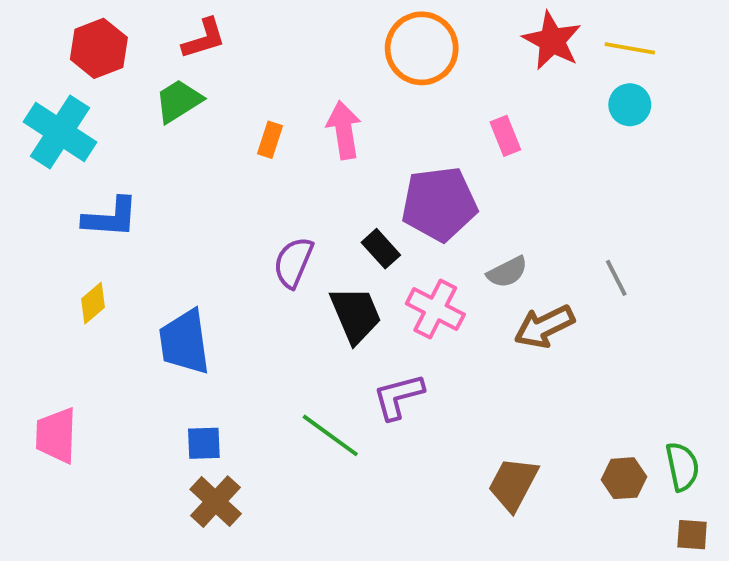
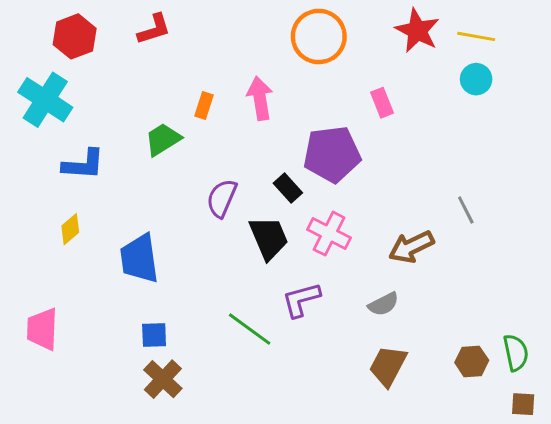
green trapezoid: (179, 101) -> (163, 139), moved
gray semicircle: (507, 272) -> (383, 304), moved

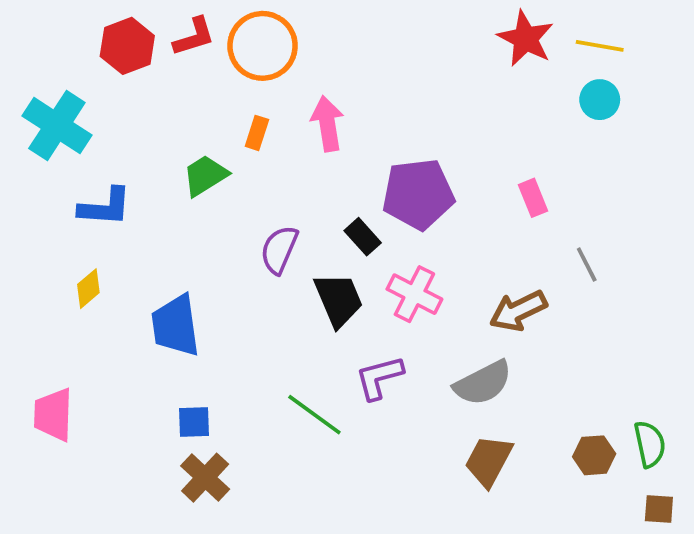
red hexagon: (75, 36) -> (127, 46), moved
orange circle: (319, 36) -> (263, 46), moved
pink rectangle: (382, 103) -> (533, 198), moved
gray semicircle: (383, 304) -> (483, 383), size x1.5

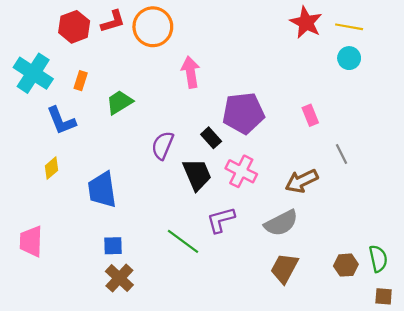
orange rectangle: (257, 133) -> (81, 81), moved
blue L-shape: (105, 207) -> (61, 121), turned 64

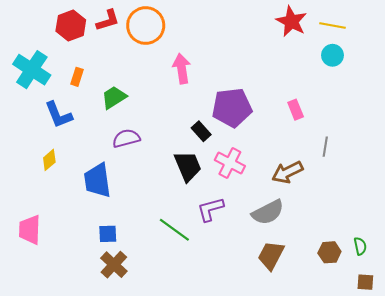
purple semicircle: (163, 145) -> (126, 138), moved, turned 52
gray line: (342, 154) -> (325, 147), turned 36
green semicircle: (378, 259) -> (360, 246), size x0.7

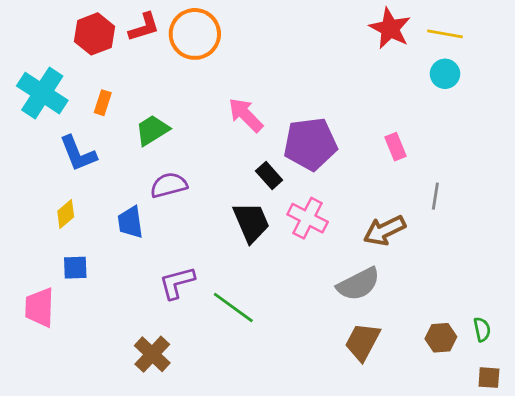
pink arrow: (182, 69) -> (246, 115), moved, turned -36
blue trapezoid: (97, 180) -> (130, 222), moved, size x0.7
purple L-shape: (210, 209) -> (177, 283), moved
blue square: (108, 234) -> (75, 268), moved

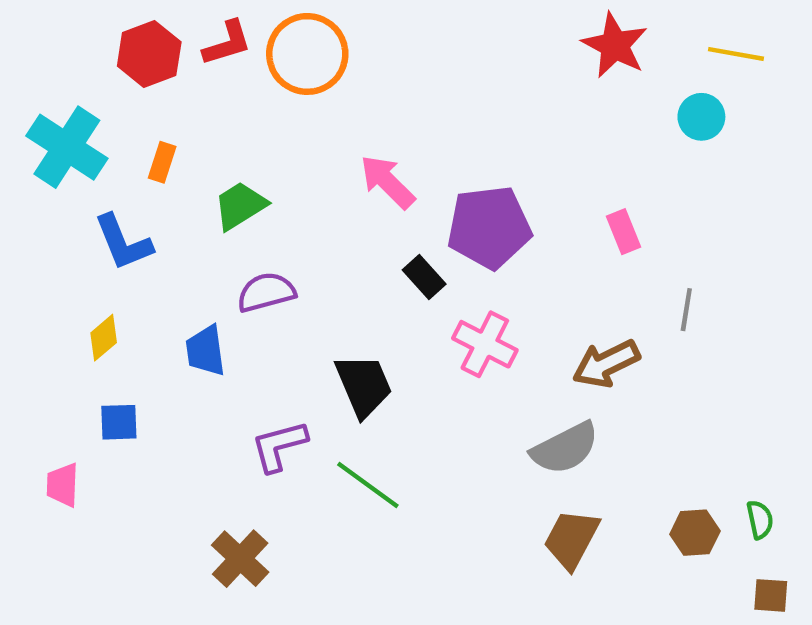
yellow line: (445, 34) -> (736, 54), moved
black trapezoid: (251, 222) -> (364, 385), moved
pink trapezoid: (40, 307) -> (63, 485), size x0.7

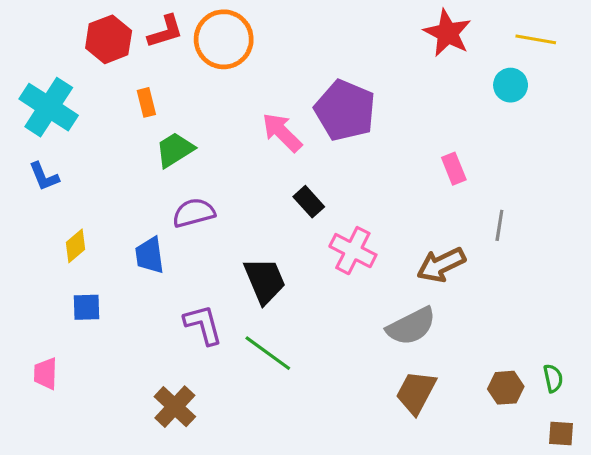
orange rectangle: (162, 162) -> (146, 102), moved, turned -32
purple pentagon: (489, 227) -> (345, 110), moved, turned 30
blue L-shape: (123, 242) -> (44, 176), moved, size x0.7
purple L-shape: (279, 446) -> (203, 325), turned 90
pink trapezoid: (63, 485) -> (46, 374), moved

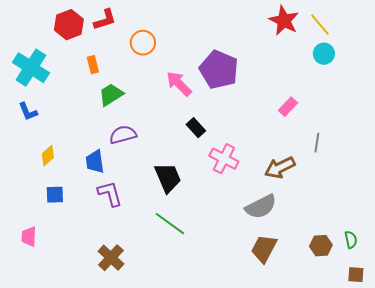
orange circle: (224, 39) -> (143, 43), moved, size x0.7
yellow line: (536, 39) -> (320, 25), moved, turned 40
pink rectangle: (454, 169) -> (288, 107), turned 66
purple L-shape: (203, 325) -> (110, 194), moved

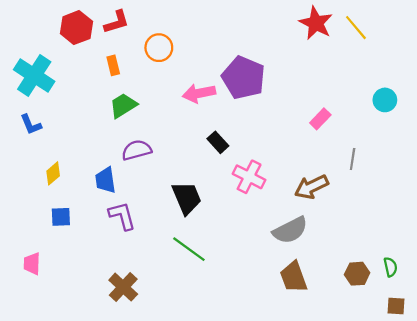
cyan circle: (324, 54) -> (385, 100), moved
orange rectangle: (93, 65) -> (113, 65), moved
pink arrow: (179, 84) -> (199, 93), turned -56
brown trapezoid: (264, 249) -> (294, 277), turned -48

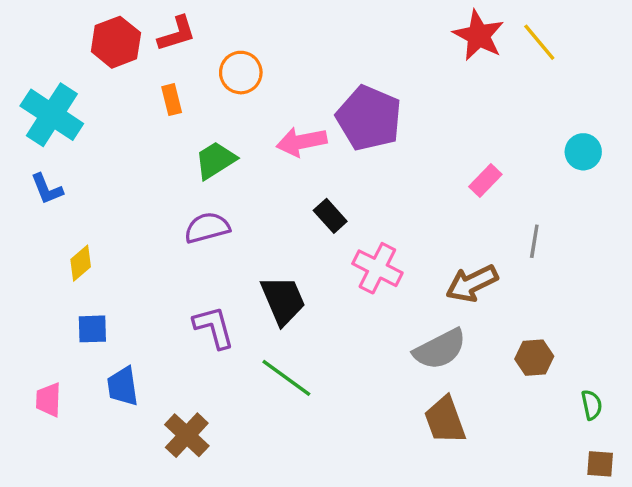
green trapezoid: (123, 106) -> (215, 160), moved
blue trapezoid: (105, 180) -> (123, 386), moved
purple L-shape: (122, 216) -> (214, 327), moved
brown hexagon: (357, 274) -> (534, 358), moved

